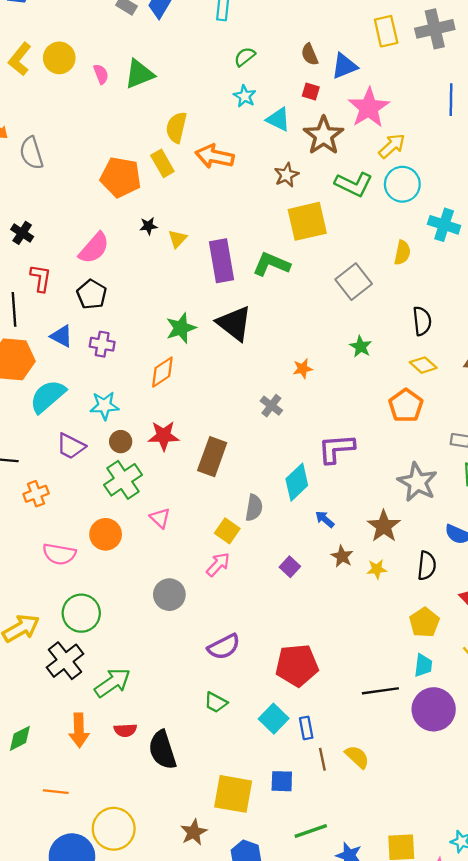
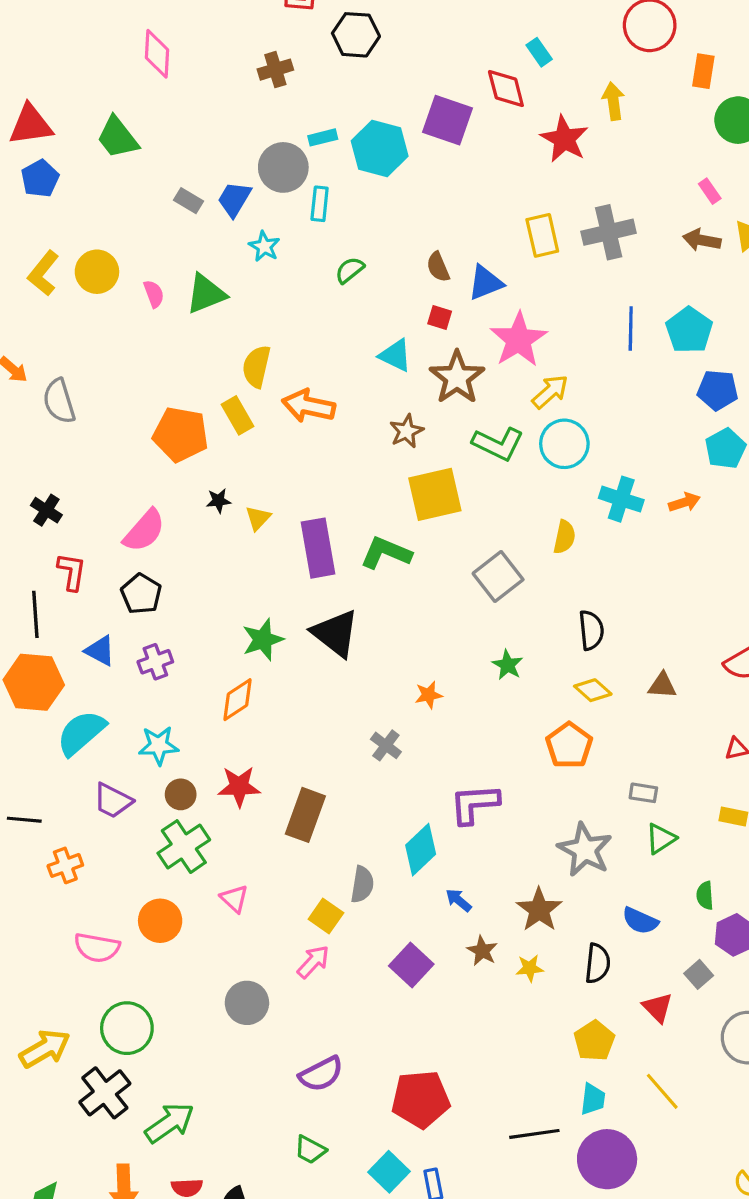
cyan star: (245, 96) -> (264, 246), moved
purple cross: (102, 344) -> (155, 662), turned -30
purple square: (290, 567) -> (411, 965), size x1.5

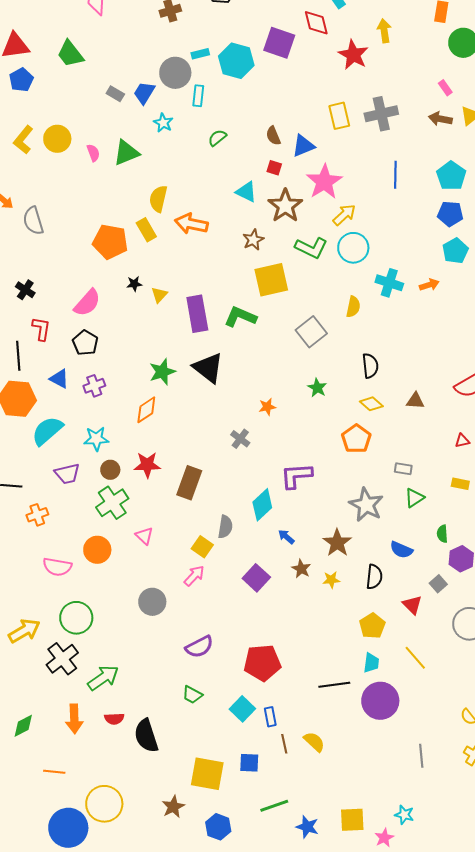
cyan pentagon: (689, 330) -> (451, 176), moved
purple trapezoid: (113, 801) -> (67, 474), turned -40

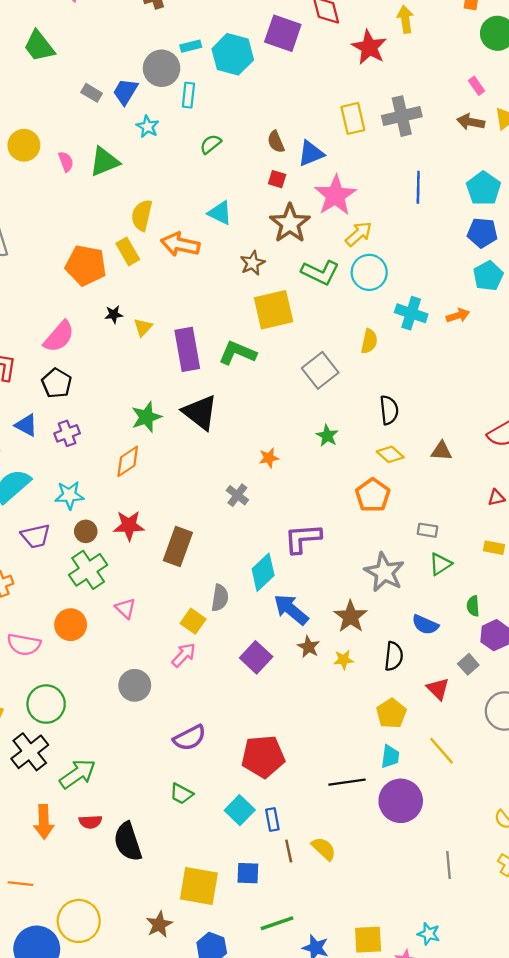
cyan triangle: (246, 192) -> (220, 213), moved
blue arrow: (286, 537) -> (291, 610), size x1.8

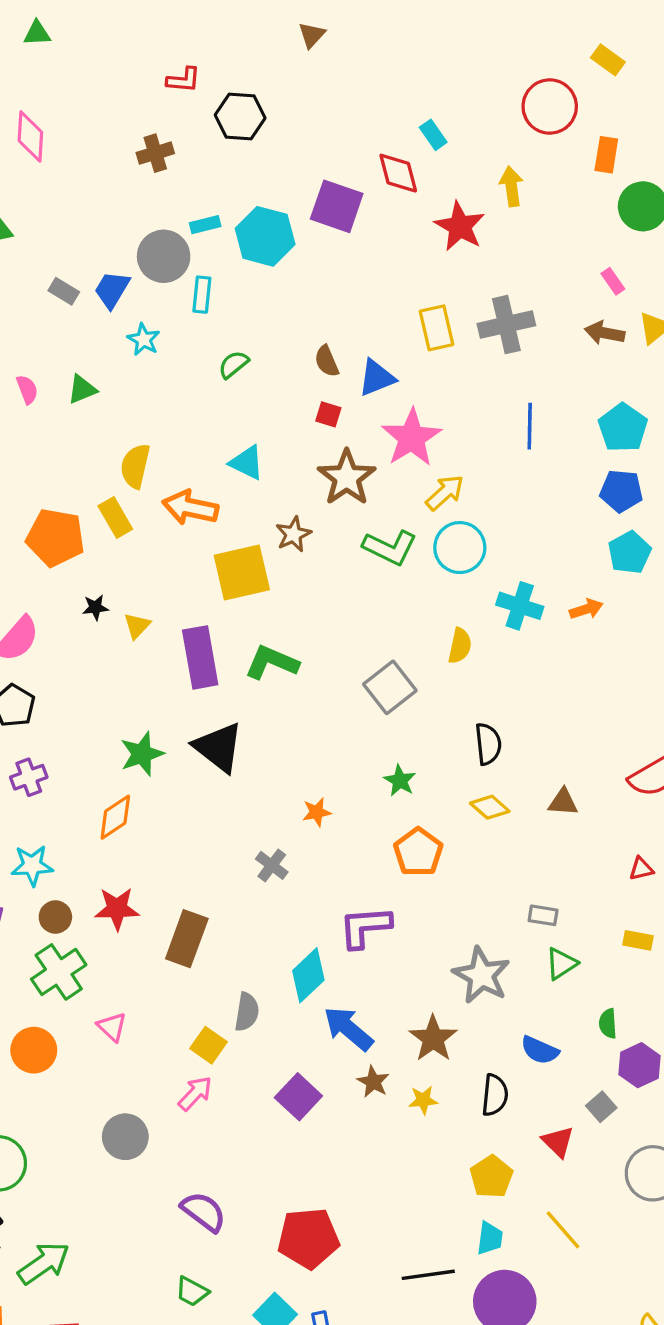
green triangle: (104, 162) -> (82, 389), size x0.7
yellow square: (274, 310) -> (242, 573), moved
orange pentagon: (373, 495) -> (418, 852), moved
purple semicircle: (190, 738) -> (204, 1212), turned -116

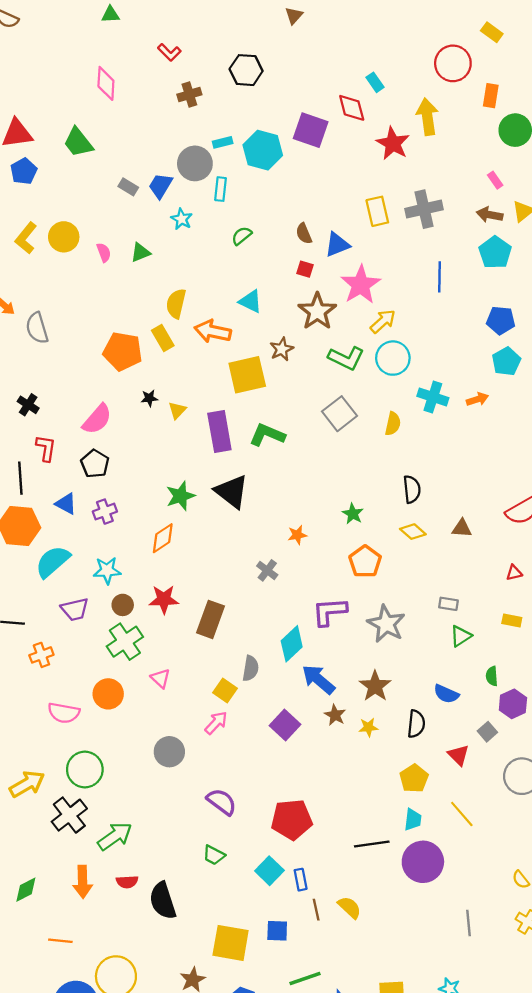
red L-shape: (184, 80) -> (169, 52), moved, turned 40
yellow arrow: (511, 186) -> (427, 117), size x1.4
cyan pentagon: (623, 428) -> (495, 252), moved
gray square: (390, 687) -> (339, 414), moved
gray star: (481, 975) -> (386, 624), moved

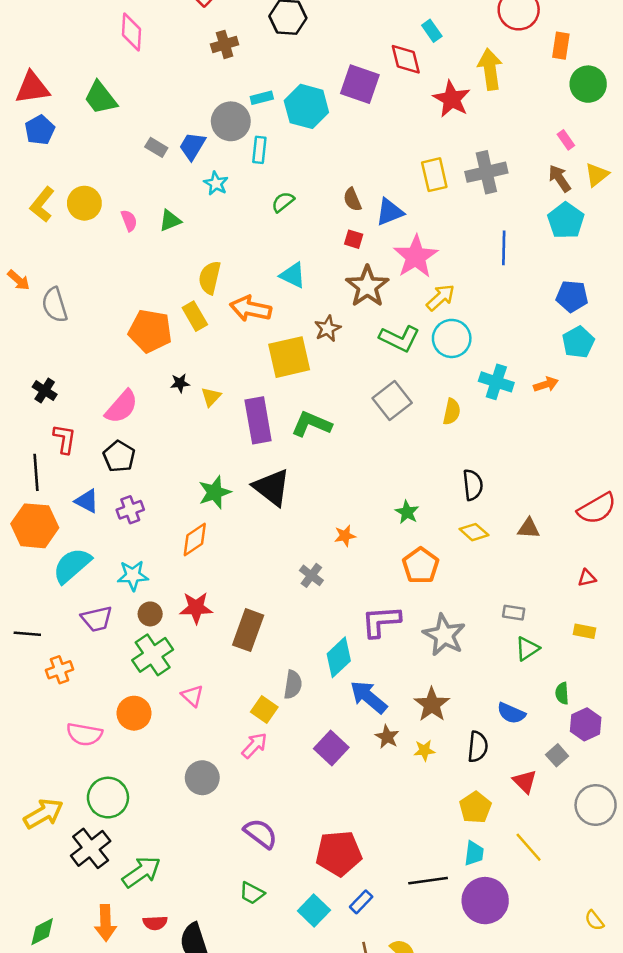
brown arrow: (490, 215) -> (560, 178), turned 45
blue rectangle: (301, 880) -> (361, 902), moved, turned 55

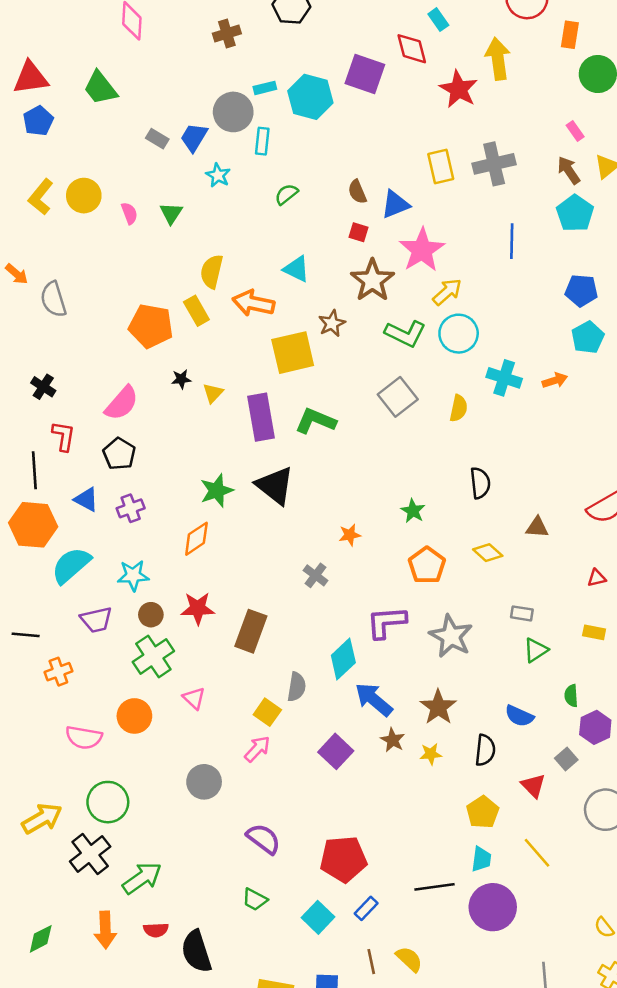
green triangle: (170, 221) -> (171, 213), turned -35
yellow diamond: (474, 532) -> (488, 553), moved

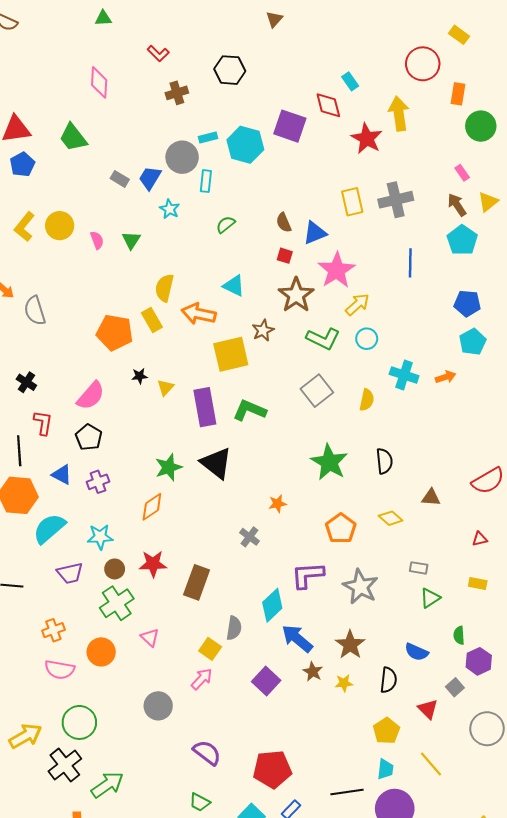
cyan circle: (459, 334) -> (367, 339), size x0.7
green star: (413, 511) -> (329, 462), moved, size x1.8
orange cross: (58, 672) -> (53, 630), moved

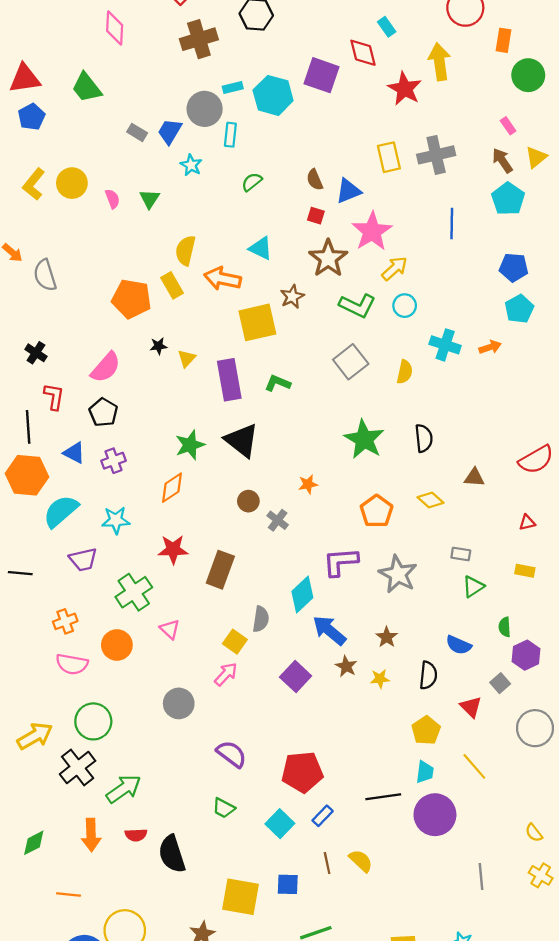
brown cross: (177, 93) -> (199, 39), size x1.5
green L-shape: (249, 410) -> (278, 383), size x0.7
brown circle: (115, 569) -> (248, 501), moved
brown star: (350, 645) -> (387, 637), size x0.7

